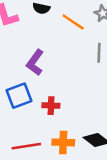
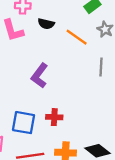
blue square: (19, 96) -> (23, 123), moved, turned 30

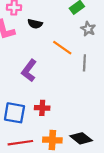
orange line: (77, 37) -> (62, 48), moved

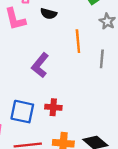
orange line: (62, 48) -> (78, 41), turned 48

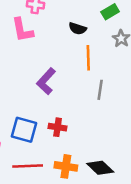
black semicircle: (49, 14) -> (78, 29), moved
gray line: (102, 59) -> (100, 90), moved

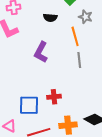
orange line: (88, 58) -> (75, 36), moved
purple L-shape: (46, 81) -> (41, 52), moved

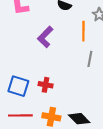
gray line: (79, 60) -> (90, 59), moved

